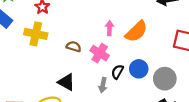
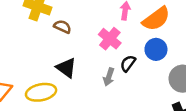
brown semicircle: (74, 46) -> (62, 27), moved
blue circle: (139, 69) -> (156, 49), moved

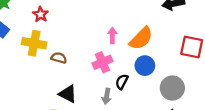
pink cross: (110, 39) -> (102, 62), turned 36

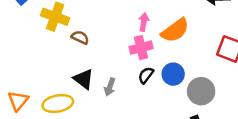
pink cross: (102, 62) -> (141, 48), moved
blue circle: (145, 66) -> (173, 74), moved
gray arrow: (107, 96) -> (110, 87), moved

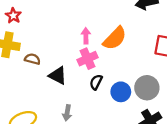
blue circle: (173, 74) -> (121, 92), moved
black triangle: (84, 79) -> (58, 76), moved
gray arrow: (110, 87) -> (67, 113), moved

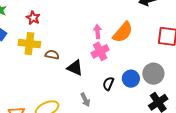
black semicircle: (96, 82) -> (108, 84), moved
gray arrow: (67, 113) -> (85, 100), turned -32

